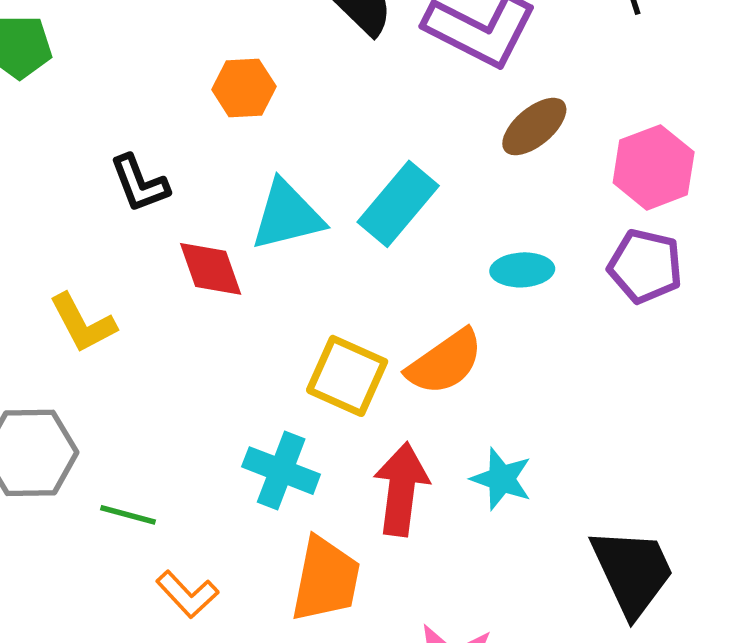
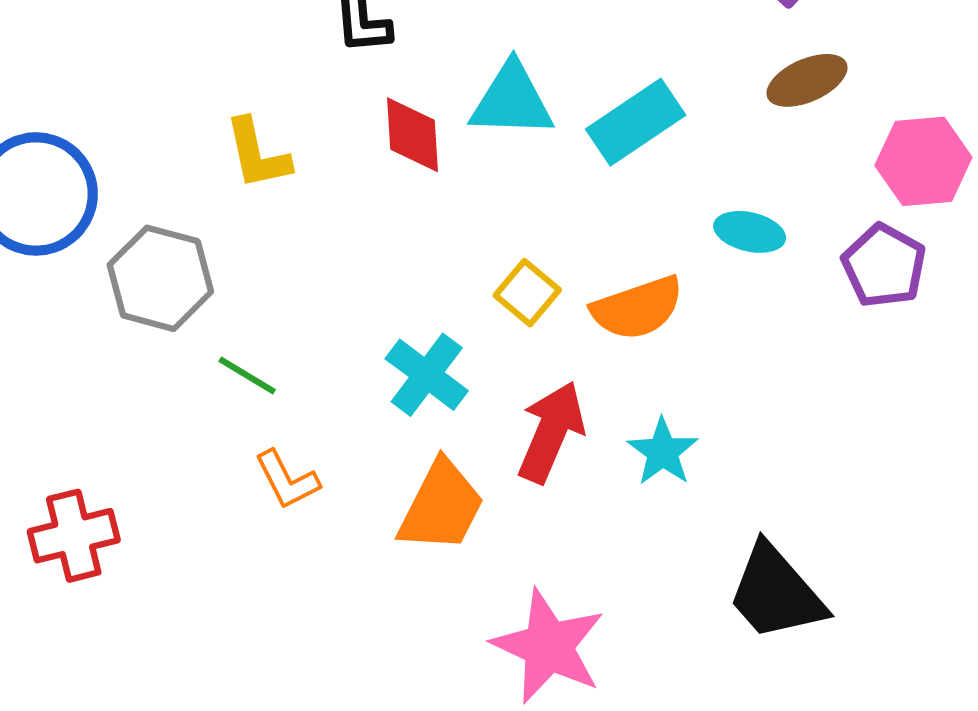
yellow square: (347, 376) -> (527, 293), size x0.7
black trapezoid: (632, 572) -> (776, 593), turned 148

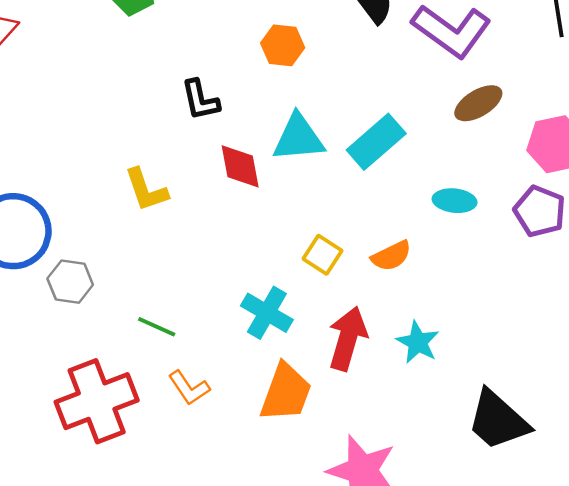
gray hexagon: (160, 278) -> (70, 282), moved, size x0.7
orange semicircle: (637, 308) -> (391, 256), size x0.7
red cross: (74, 536) -> (97, 401), moved, size x1.5

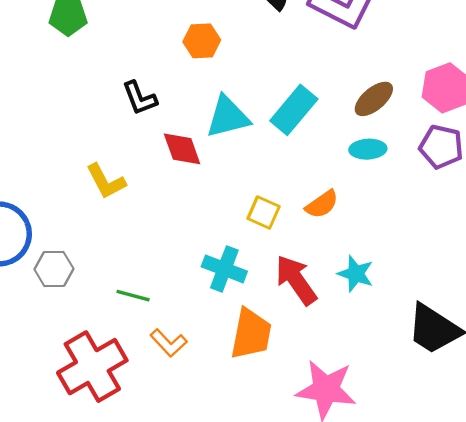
brown ellipse: (478, 103) -> (374, 99), moved
red arrow: (348, 339) -> (296, 280), turned -42

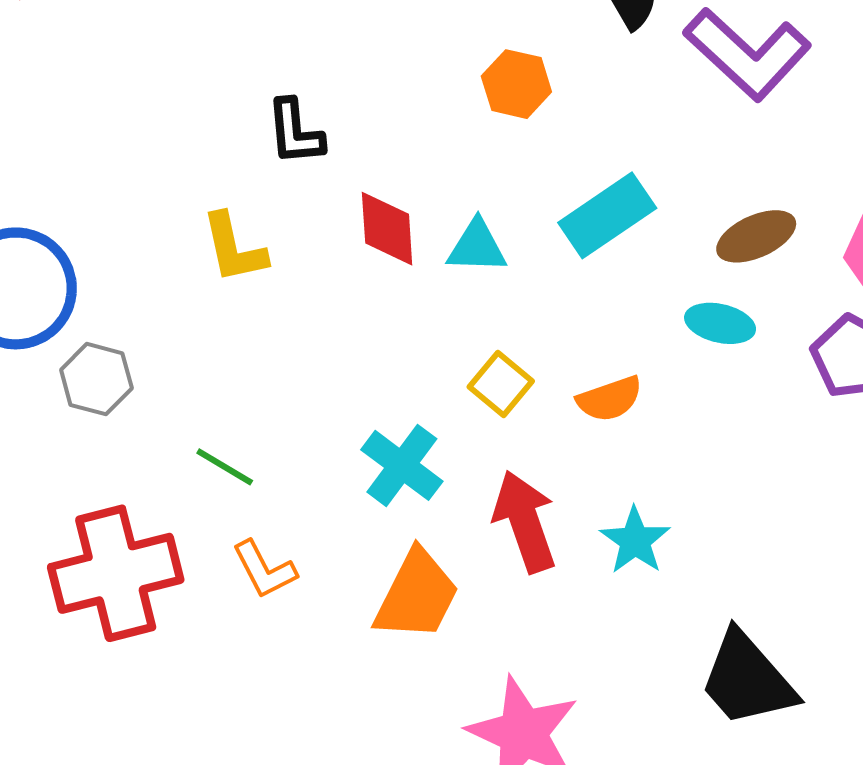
orange hexagon: (202, 41) -> (516, 84), moved
black L-shape: (140, 98) -> (295, 132), moved
cyan triangle: (228, 117) -> (477, 247), moved, size x0.7

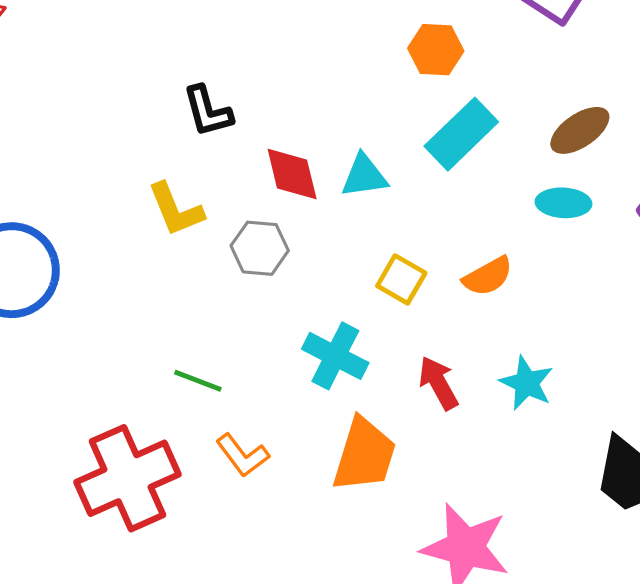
orange hexagon: (516, 84) -> (436, 50), moved
gray hexagon: (96, 379) -> (260, 248), moved
red arrow: (525, 521) -> (438, 383), size x0.7

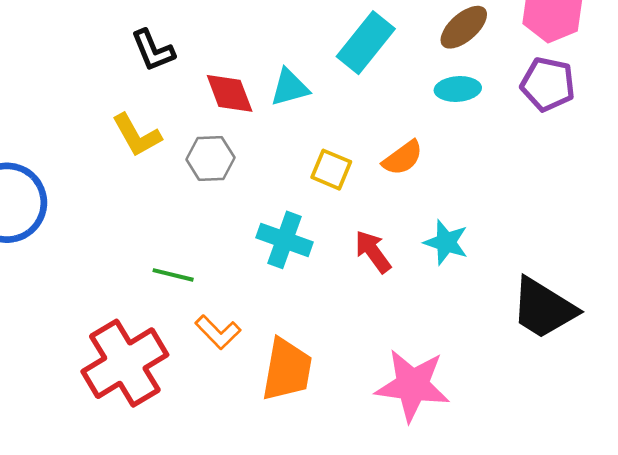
orange trapezoid: (364, 455) -> (287, 370), moved

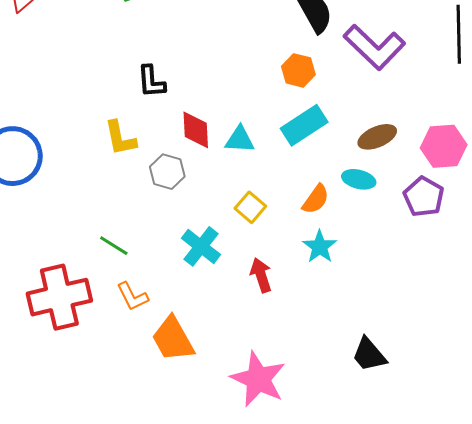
orange semicircle: (403, 158) -> (316, 199), moved, turned -36
cyan star: (446, 242) -> (320, 247), moved
black trapezoid: (544, 308) -> (369, 355), size x0.7
orange trapezoid: (287, 370) -> (173, 339), turned 123

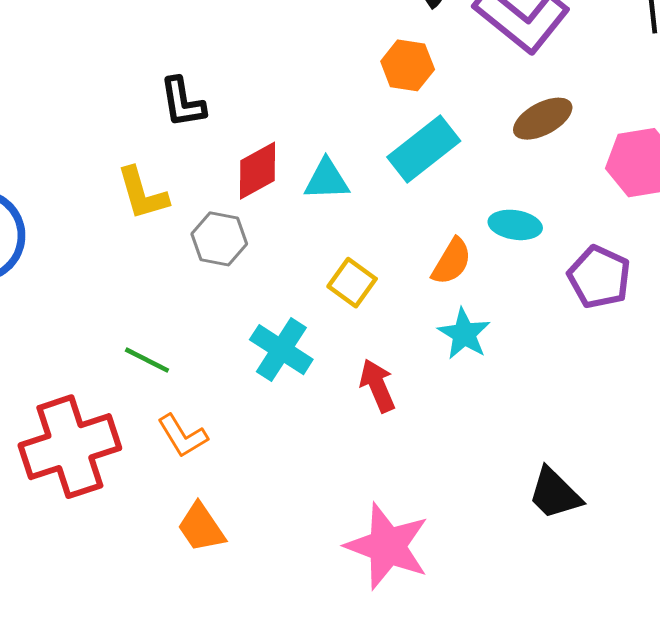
red diamond: (196, 130) -> (258, 171), turned 69
brown ellipse: (377, 137) -> (543, 119), moved
purple pentagon: (424, 197) -> (599, 277), moved
orange trapezoid: (173, 339) -> (201, 528), moved, size x0.7

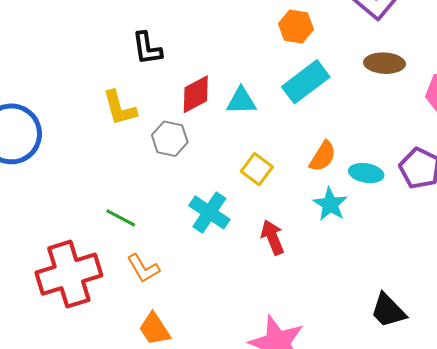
brown ellipse: (543, 119) -> (384, 63), turned 30
cyan ellipse: (515, 225) -> (366, 173), moved

